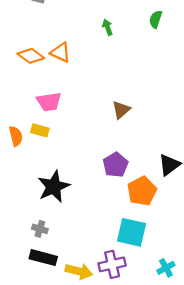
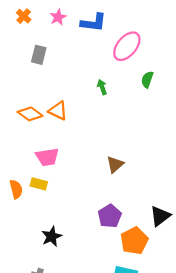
black star: (54, 187) -> (52, 236), size x0.7

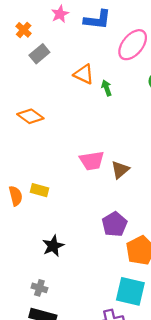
orange cross: (24, 16) -> (24, 30), moved
gray rectangle: (39, 55) -> (39, 54), turned 36
orange triangle: (58, 111) -> (84, 74), moved
pink trapezoid: (47, 157) -> (92, 161), moved

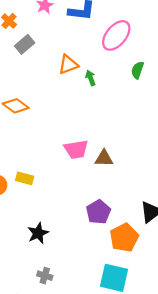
orange triangle: (84, 74) -> (68, 64), turned -45
brown triangle: (120, 170) -> (104, 158), turned 42
gray cross: (39, 288) -> (45, 276), moved

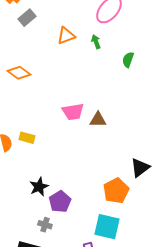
green semicircle: (137, 70) -> (128, 60), moved
green arrow: (91, 78) -> (96, 42), moved
purple pentagon: (98, 212) -> (60, 202), moved

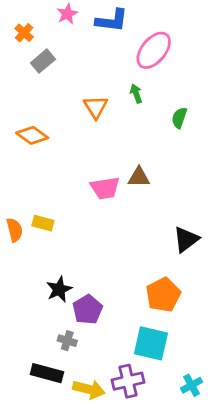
orange triangle: (66, 36) -> (96, 107), moved, turned -42
brown triangle: (98, 120) -> (139, 177), moved
black triangle: (140, 168) -> (186, 239), moved

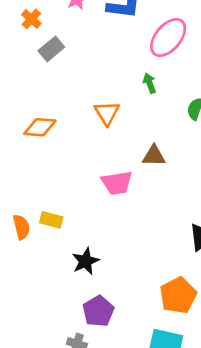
orange triangle: (96, 107) -> (107, 113), moved
orange diamond: (32, 135) -> (40, 127), turned -32
brown triangle: (139, 177) -> (154, 156), moved
black star: (59, 289) -> (85, 261), moved

